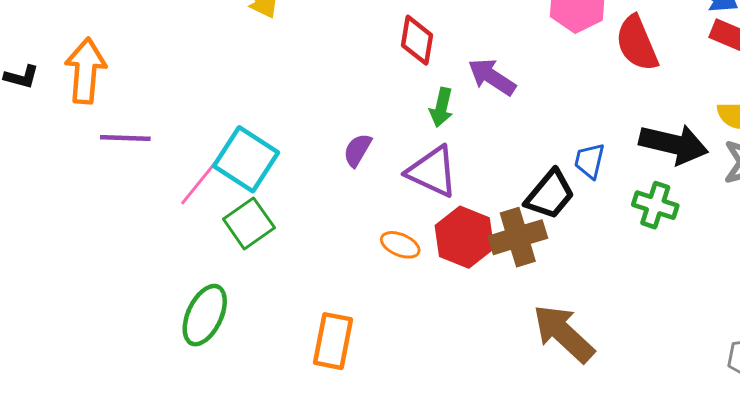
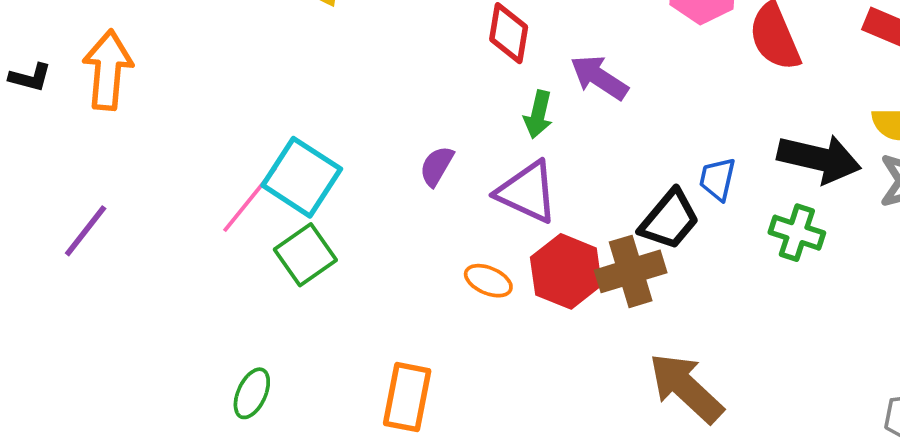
purple line: (125, 138) -> (86, 231), moved, turned -54
green ellipse: (205, 315) -> (252, 393), moved, size x0.7

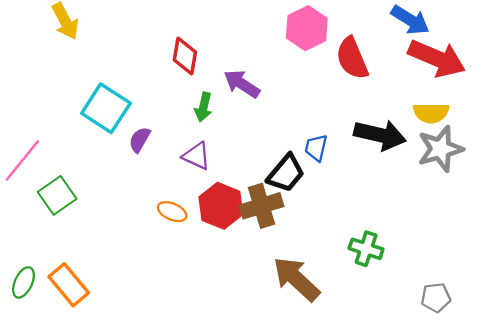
cyan square: (302, 177) -> (106, 108), moved
purple triangle: (527, 192) -> (196, 156), size x0.7
green cross: (797, 233) -> (366, 249), moved
orange rectangle: (407, 397) -> (69, 285), moved, turned -51

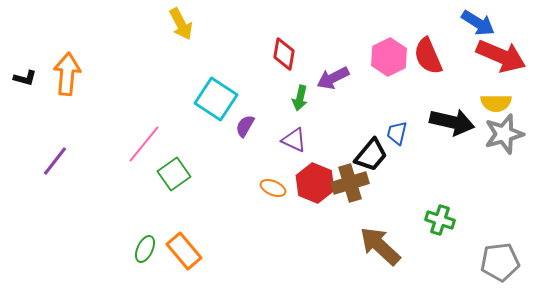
pink hexagon: (307, 28) -> (389, 57), moved
purple arrow: (242, 84) -> (333, 78), turned -60
gray pentagon: (436, 298) -> (500, 262), size x1.5

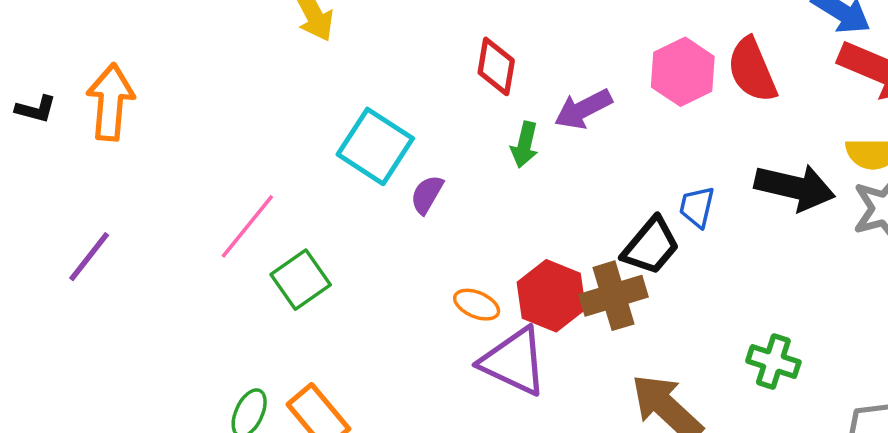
purple triangle: (294, 140) -> (514, 362), moved, size x1.6

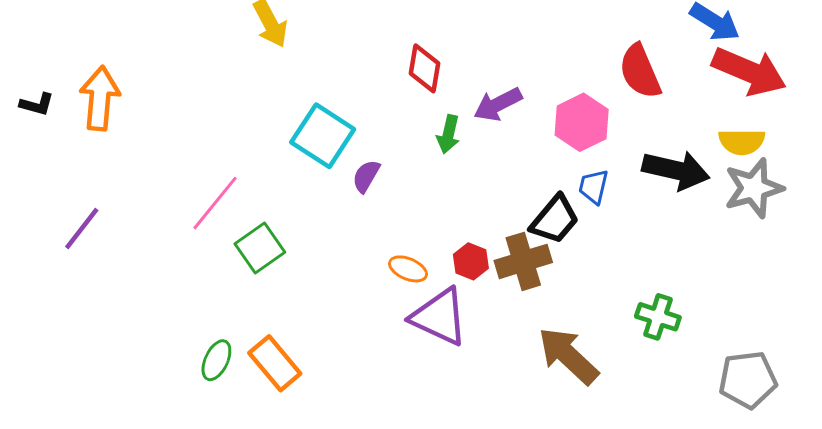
pink hexagon: (683, 72) -> (582, 122), moved
red hexagon: (551, 296) -> (471, 261), size x0.6

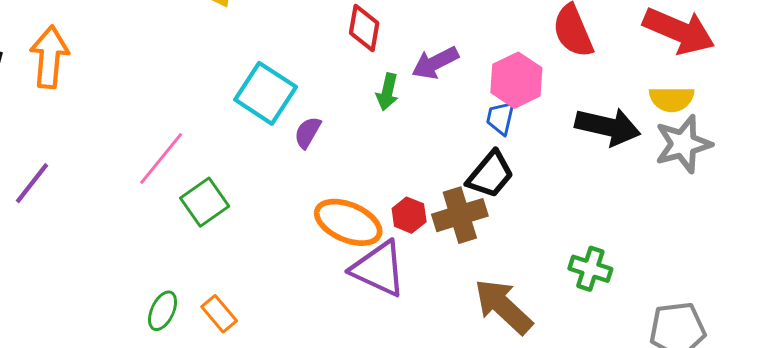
blue trapezoid: (594, 187) -> (500, 118), moved
orange ellipse: (408, 269) -> (348, 222), size x1.8
orange rectangle: (275, 363) -> (219, 314), size x0.7

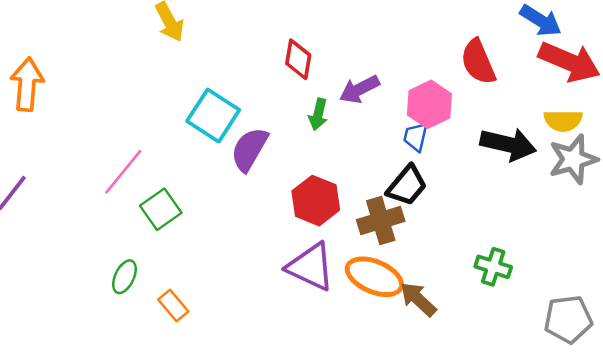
purple semicircle: (308, 132) -> (249, 149), size x1.6
red hexagon: (409, 215) -> (316, 201), moved, size x1.6
orange ellipse: (348, 222) -> (374, 277), moved
brown arrow: (503, 306) -> (418, 299), size x0.7
green ellipse: (163, 311) -> (124, 277), moved

